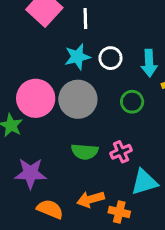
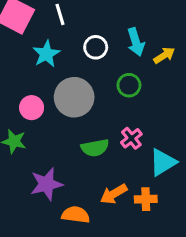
cyan star: (77, 57) -> (46, 54), moved
pink circle: (36, 98) -> (32, 108), size x0.6

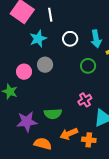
gray circle: (74, 97) -> (45, 65), moved, size x0.6
green semicircle: (95, 148) -> (53, 114), moved

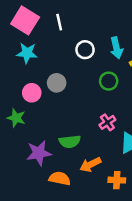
cyan star: (38, 39) -> (27, 53), moved, turned 30
orange cross: (89, 140) -> (117, 180), moved

